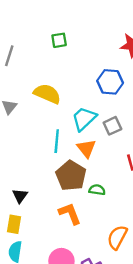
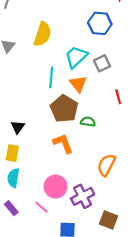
yellow semicircle: (47, 94) -> (43, 34), turned 85

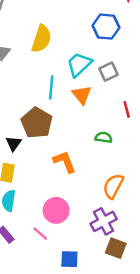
brown pentagon: (64, 109) -> (37, 123), moved
green semicircle: (88, 122) -> (104, 137), moved
purple cross: (83, 196) -> (104, 221), moved

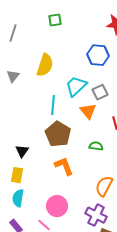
orange triangle: (82, 95) -> (88, 111), moved
brown pentagon: (37, 123) -> (58, 134), moved
purple cross: (104, 221) -> (96, 215), turned -35

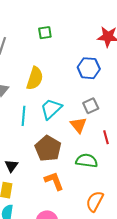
cyan trapezoid: (76, 86) -> (51, 109), moved
cyan line: (53, 105) -> (24, 116), moved
green semicircle: (96, 146) -> (87, 161), size x1.5

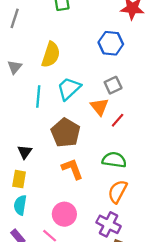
red line: (106, 137) -> (118, 120), moved, turned 56
green semicircle: (87, 161) -> (114, 160), moved

